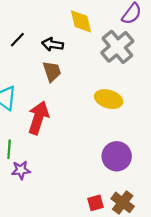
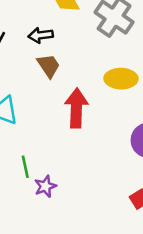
red arrow: (38, 118) -> (76, 108), moved

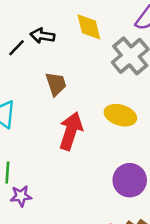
black arrow: (41, 35) -> (42, 36), moved

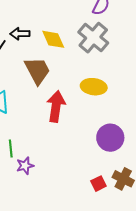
yellow diamond: (89, 27) -> (53, 39), moved
brown trapezoid: (56, 84) -> (37, 71), size x1.4

